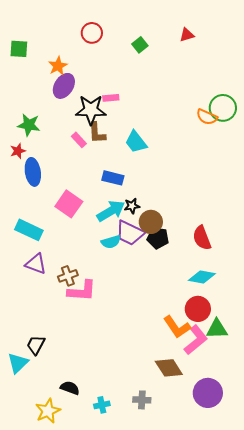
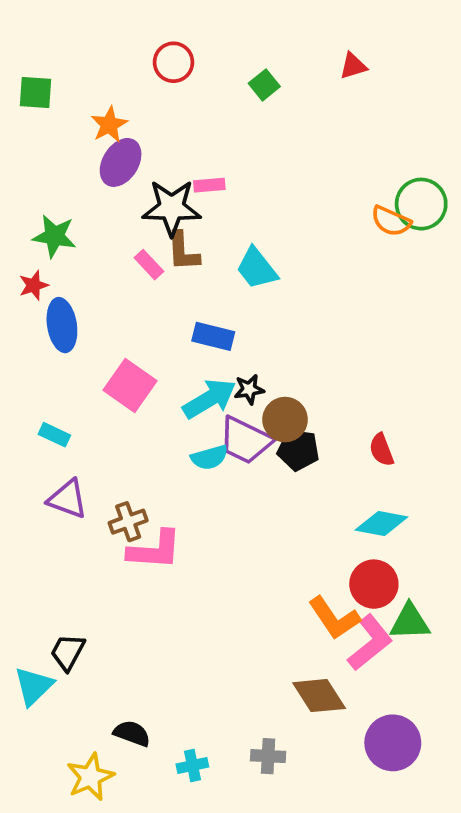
cyan rectangle: (29, 230) -> (54, 435), size x0.6
red semicircle: (202, 238) -> (381, 450), size x0.7

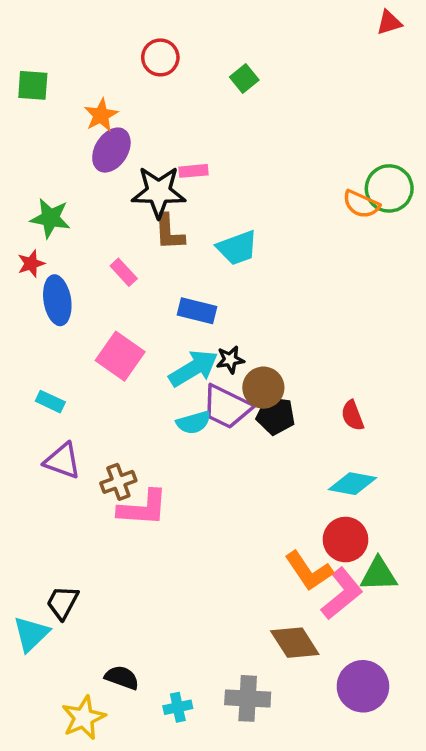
red triangle: (353, 66) -> (389, 23), moved
pink rectangle: (149, 265) -> (124, 272), moved
cyan trapezoid: (257, 268) -> (237, 248), turned -72
gray cross: (268, 756) -> (248, 698), size x1.4

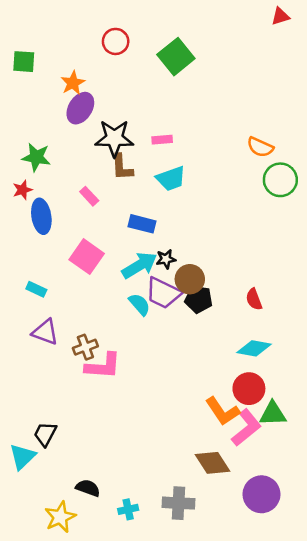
green square: (244, 78) -> (176, 57), size x1.8
pink rectangle: (194, 171) -> (162, 140), moved
green circle: (389, 188) -> (280, 180), moved
cyan semicircle: (194, 423) -> (139, 304), turned -115

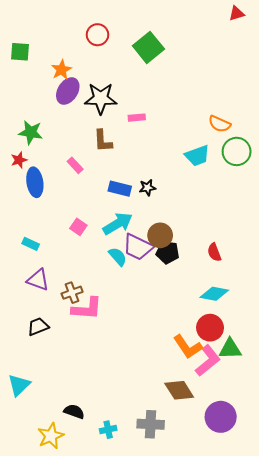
black star: (114, 138) -> (101, 98), moved
cyan trapezoid: (171, 179) -> (197, 156), moved
pink square: (87, 257) -> (78, 227), moved, size x0.6
black star: (166, 259) -> (147, 188), moved
black trapezoid: (45, 434) -> (38, 327), moved, turned 40

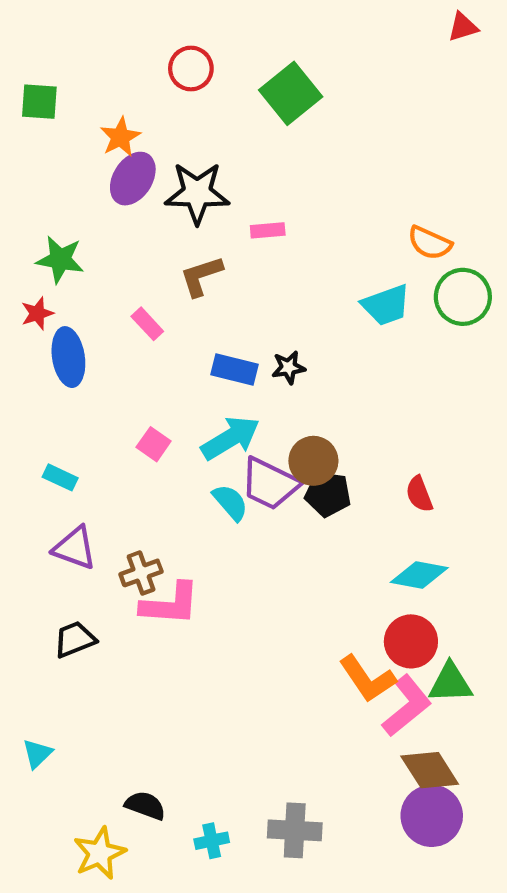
brown L-shape: (103, 141) -> (201, 276), turned 75
cyan triangle: (19, 385) -> (37, 754), size x0.7
brown diamond: (179, 390) -> (430, 770), moved

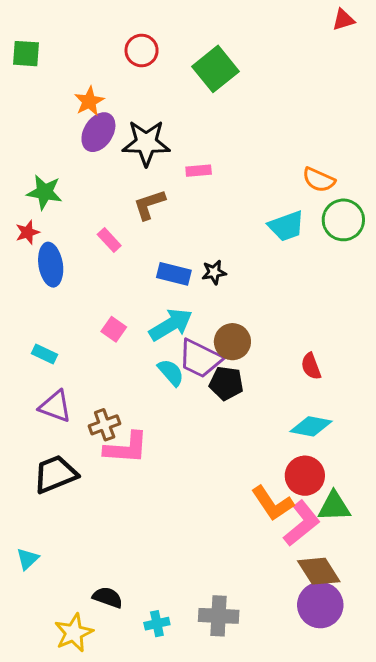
green square: (39, 102) -> (26, 54), moved
black pentagon: (328, 494) -> (226, 383), moved
black trapezoid: (75, 639) -> (55, 474), size x1.4

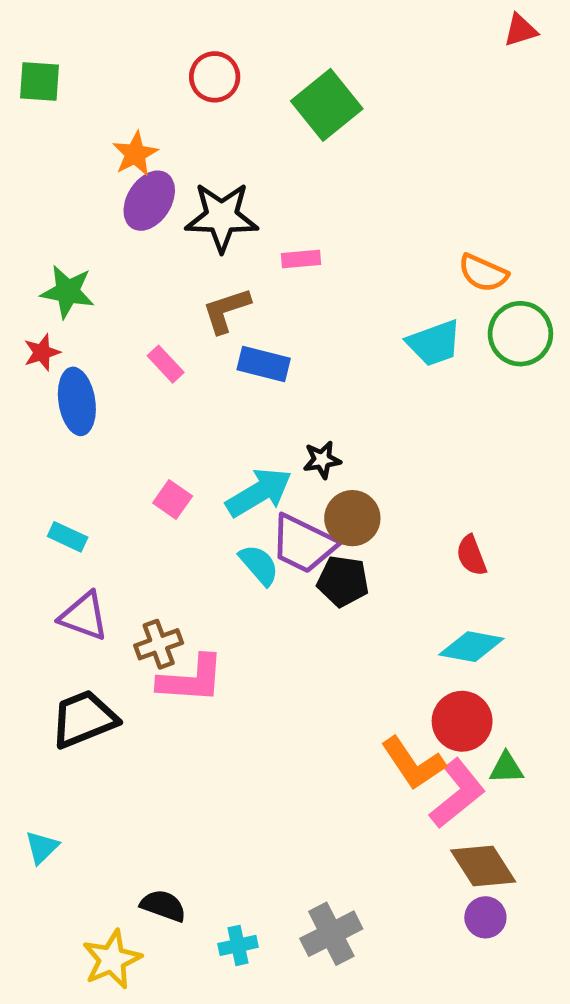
black star: (214, 272) -> (322, 460), moved
blue rectangle: (174, 274) -> (264, 364), moved
green triangle: (334, 506) -> (506, 768), size x0.7
purple circle: (320, 605) -> (485, 917), size x0.6
gray cross: (219, 616) -> (331, 934), turned -30

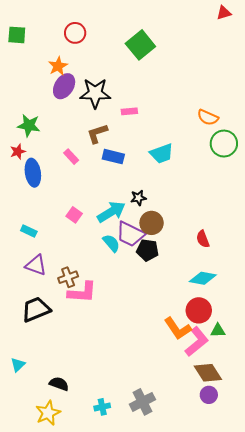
red circle: (215, 77) -> (75, 33), moved
cyan trapezoid: (434, 343) -> (162, 154), moved
black semicircle: (163, 906) -> (59, 384), moved

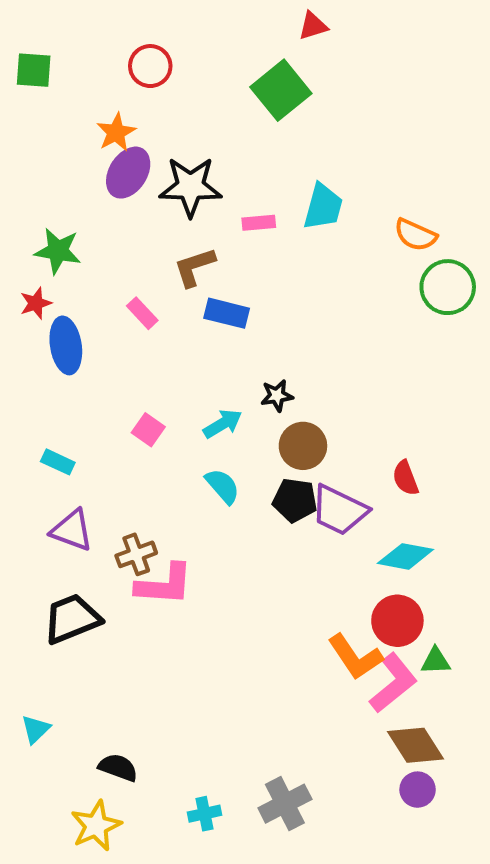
red triangle: (224, 13) -> (313, 26), moved
cyan trapezoid: (162, 154) -> (323, 207), moved, turned -55
cyan arrow: (111, 212) -> (223, 424), size x0.7
purple trapezoid: (130, 234) -> (339, 510), moved

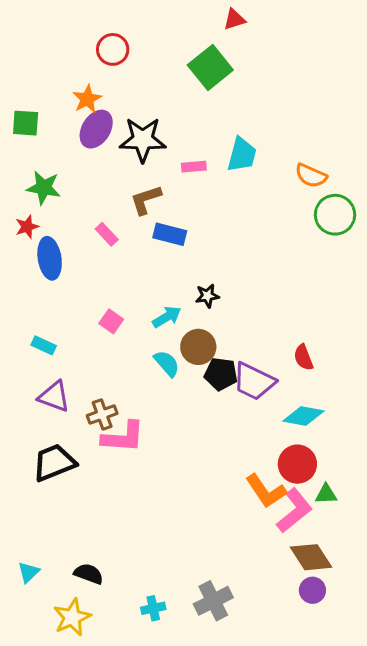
green square: (34, 70) -> (26, 123), moved
brown circle: (303, 446) -> (198, 347), moved
cyan triangle: (36, 729) -> (29, 572), moved

